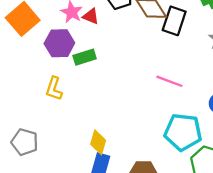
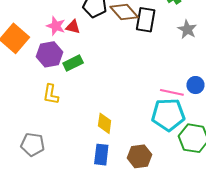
pink line: (169, 81) -> (172, 92), moved
yellow diamond: (98, 142) -> (105, 123), moved

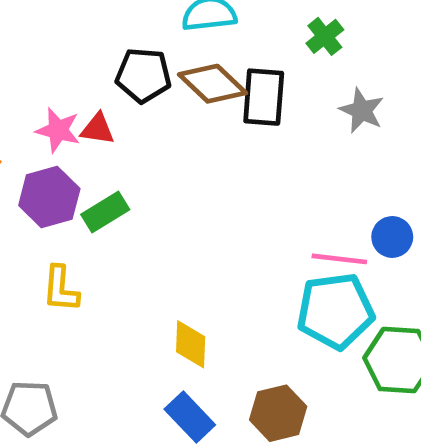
blue rectangle: (101, 155) -> (190, 417), turned -45

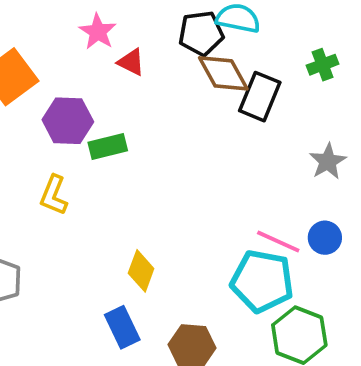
black pentagon: (143, 75) -> (201, 33), moved, turned -30
gray star: (362, 111) -> (328, 161), moved
red triangle: (98, 129) -> (131, 62), moved
pink star: (58, 130) -> (98, 32), moved

